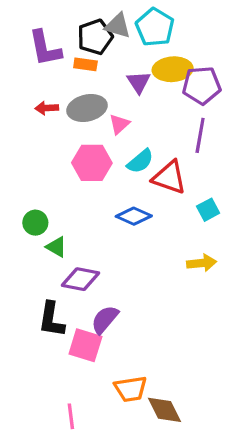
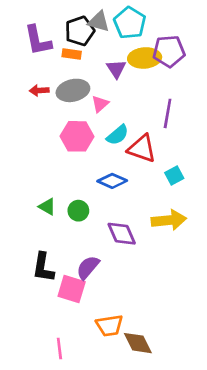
purple pentagon: (202, 85) -> (169, 51), moved
green circle: (35, 223) -> (78, 211), moved
yellow arrow: (202, 263) -> (169, 220), size x1.4
purple diamond: (81, 279) -> (122, 234), moved, turned 56

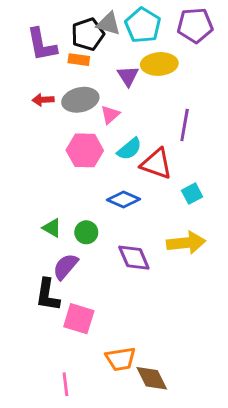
purple pentagon: (169, 51) -> (195, 25), moved
purple semicircle: (88, 267) -> (65, 267), moved

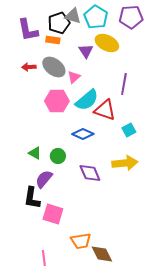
yellow ellipse: (159, 64) -> (107, 43), turned 30
gray ellipse: (80, 100) -> (54, 67), turned 50
cyan semicircle: (129, 149) -> (87, 100), size x1.4

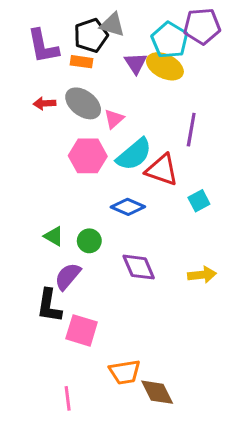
cyan pentagon: (96, 17) -> (170, 40), moved
purple triangle: (86, 51) -> (136, 63), moved
yellow arrow: (125, 163) -> (202, 275), moved, size x0.7

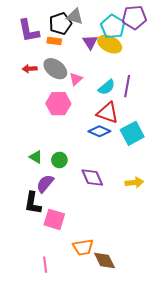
cyan semicircle: (134, 154) -> (107, 87), moved, size x0.7
cyan square: (199, 201) -> (132, 133), size x1.6
blue diamond: (128, 207) -> (99, 131), moved

